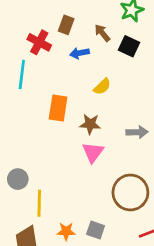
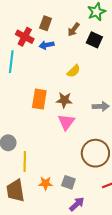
brown arrow: (102, 33) -> (74, 29), turned -104
blue arrow: (79, 53) -> (47, 45), moved
orange rectangle: (58, 108) -> (39, 99), moved

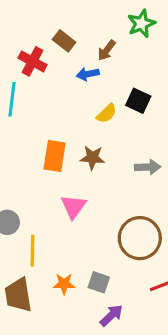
brown rectangle: (46, 23) -> (64, 41), turned -72
black square: (94, 40) -> (138, 101), moved
blue arrow: (47, 45) -> (88, 74), moved
pink triangle: (66, 122) -> (74, 207), moved

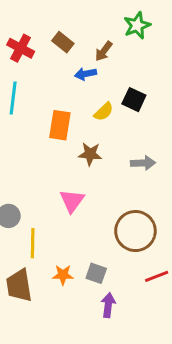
red cross: (32, 61) -> (21, 48), moved
orange rectangle: (55, 156) -> (60, 125), moved
purple arrow: (111, 315) -> (108, 305), turned -40

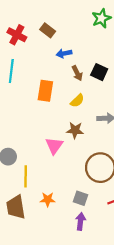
brown arrow: (104, 51) -> (77, 73), moved, turned -64
yellow semicircle: (104, 112) -> (77, 101), moved
brown star: (90, 154) -> (75, 130), moved
gray square: (96, 273) -> (81, 198), moved

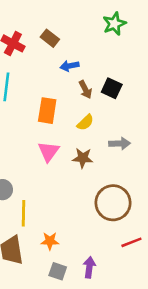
pink triangle: (54, 146) -> (48, 151), moved
gray square: (81, 198) -> (58, 271), moved

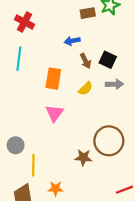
brown rectangle: (50, 38) -> (88, 13), moved, turned -48
gray arrow: (120, 144) -> (114, 84), moved
brown star: (83, 158) -> (83, 157), moved
brown circle: (113, 203) -> (109, 141), moved

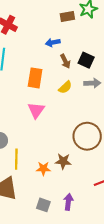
brown star: (83, 157) -> (63, 161), moved
orange star: (56, 189) -> (43, 169), moved

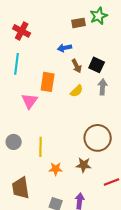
gray arrow: (92, 83) -> (103, 87), turned -84
pink triangle: (36, 110) -> (30, 101), moved
yellow line: (16, 159) -> (41, 147), moved
brown star: (63, 161) -> (84, 165), moved

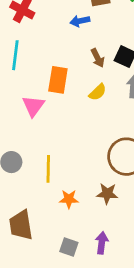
blue arrow: (65, 48) -> (80, 21), moved

